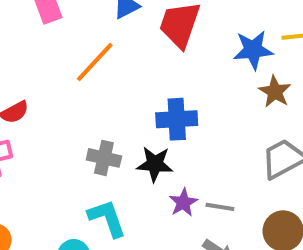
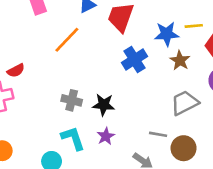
blue cross: (177, 119) -> (134, 59), moved, turned -30
purple star: (183, 203) -> (106, 136), moved
gray line: (220, 207) -> (158, 134), moved

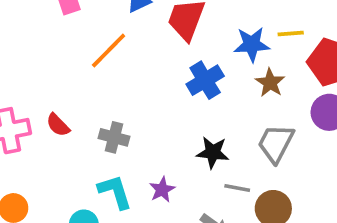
red semicircle: (16, 71) -> (58, 125), moved, turned 72
gray trapezoid: (185, 103) -> (276, 143), turned -36
black star: (104, 105) -> (213, 152), moved

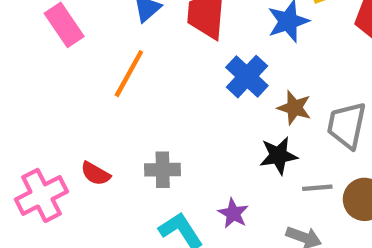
brown star: (270, 83) -> (294, 108), moved

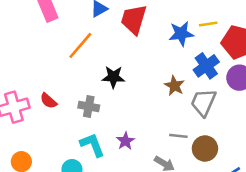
blue cross: (247, 77) -> (206, 66), moved
black star: (278, 155) -> (113, 77), moved

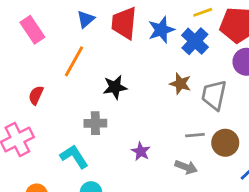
blue star: (181, 34) -> (161, 30), moved
blue cross: (206, 66) -> (195, 41), moved
red semicircle: (48, 101) -> (36, 95), moved, turned 84
cyan L-shape: (92, 145) -> (74, 157), moved

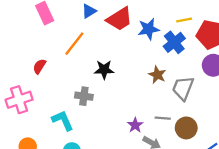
red trapezoid: (124, 23) -> (119, 19), turned -136
purple star: (141, 151) -> (135, 125), moved

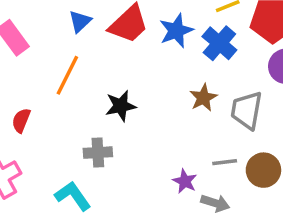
brown star: (157, 75) -> (203, 98), turned 30

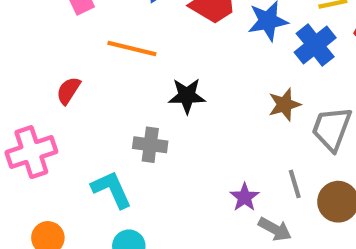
orange line: (67, 75) -> (132, 49), turned 66
gray line: (225, 162) -> (295, 184), turned 70

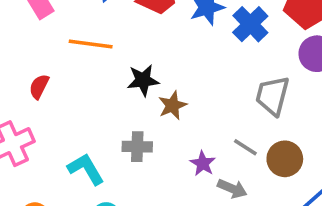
brown star: (284, 105) -> (172, 105), moved
gray cross: (150, 145) -> (137, 147), moved
gray line: (295, 184) -> (245, 147), turned -35

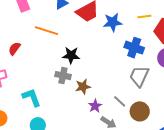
blue cross: (250, 24) -> (134, 48), moved, turned -36
brown star: (172, 105) -> (83, 87), moved
gray cross: (137, 147) -> (63, 76), moved

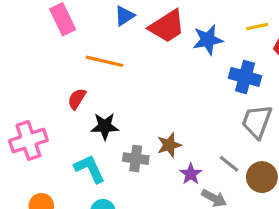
red semicircle: (14, 48) -> (77, 99), moved
black star: (71, 55) -> (105, 126), moved
gray cross: (63, 76) -> (136, 159), moved

